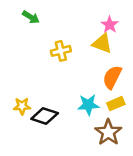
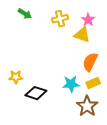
yellow cross: (61, 51) -> (60, 19), moved
yellow star: (22, 106) -> (16, 77), moved

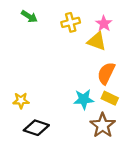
yellow star: (16, 77) -> (21, 101), moved
yellow rectangle: (93, 83) -> (110, 98), turned 48
black diamond: (36, 93) -> (36, 128), moved

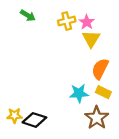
pink star: (104, 24) -> (87, 22), moved
yellow triangle: (97, 41) -> (91, 39), turned 42
yellow star: (21, 101) -> (14, 116), moved

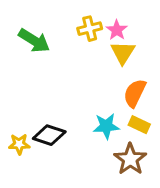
green arrow: (28, 15) -> (34, 41), moved, size x1.5
yellow star: (14, 116) -> (19, 144), moved
black diamond: (34, 120) -> (49, 135), moved

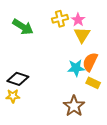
cyan star: (106, 126) -> (76, 68), moved
black diamond: (49, 135) -> (18, 79), moved
brown star: (130, 159) -> (74, 106), moved

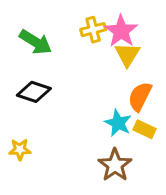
pink star: (78, 20) -> (121, 31), size x1.5
cyan star: (76, 68) -> (118, 123), moved, turned 30
black diamond: (18, 79) -> (34, 92), moved

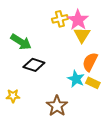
green arrow: (35, 42) -> (21, 42), moved
black diamond: (34, 92) -> (34, 65), moved
brown star: (115, 165) -> (57, 106), moved

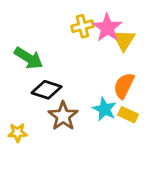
yellow triangle: (82, 35) -> (124, 40), moved
brown star: (57, 106) -> (63, 116), moved

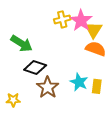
orange semicircle: (124, 86) -> (96, 49), moved, turned 84
yellow rectangle: (128, 115) -> (97, 86), turned 72

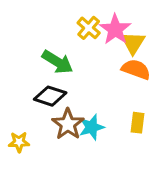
yellow cross: (62, 19) -> (89, 28), turned -35
green arrow: (22, 43) -> (57, 62), moved
cyan star: (79, 82) -> (92, 127), moved, turned 30

